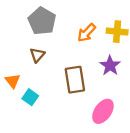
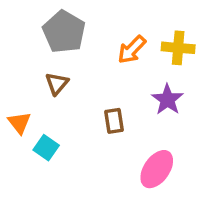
brown rectangle: (75, 80) -> (114, 121), size x0.6

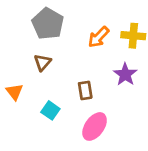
cyan square: (46, 148) -> (50, 110), moved
pink ellipse: (157, 169) -> (95, 126), moved

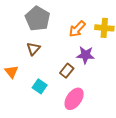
purple star: (125, 74) -> (86, 55), moved, turned -30
brown rectangle: (85, 90) -> (67, 71), turned 48

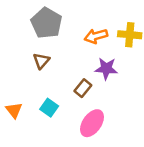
orange arrow: (77, 29) -> (96, 36), turned 30
orange triangle: (11, 72) -> (14, 110), moved

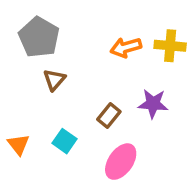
gray pentagon: (46, 23) -> (39, 37), moved
purple star: (106, 69) -> (153, 104), moved

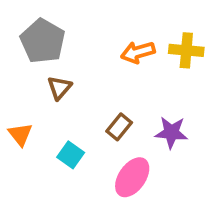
purple star: (153, 104) -> (171, 132), moved
orange triangle: (19, 145) -> (20, 134), moved

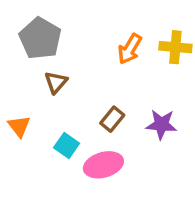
orange arrow: (138, 52) -> (130, 49), turned -44
pink ellipse: (132, 177) -> (103, 165), moved, turned 39

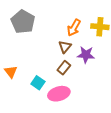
brown triangle: (56, 82) -> (65, 47), moved
purple star: (161, 124) -> (86, 55), moved

